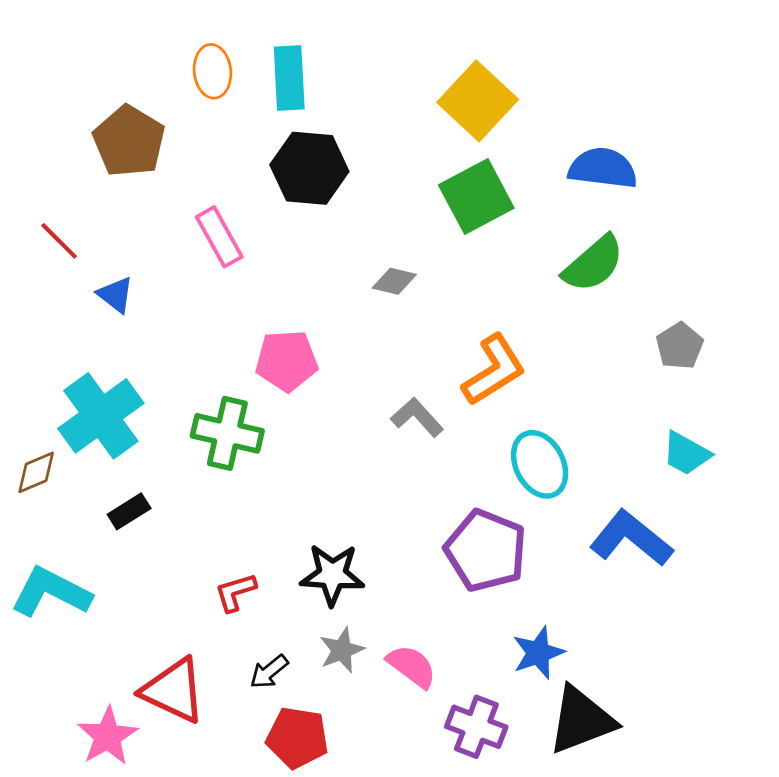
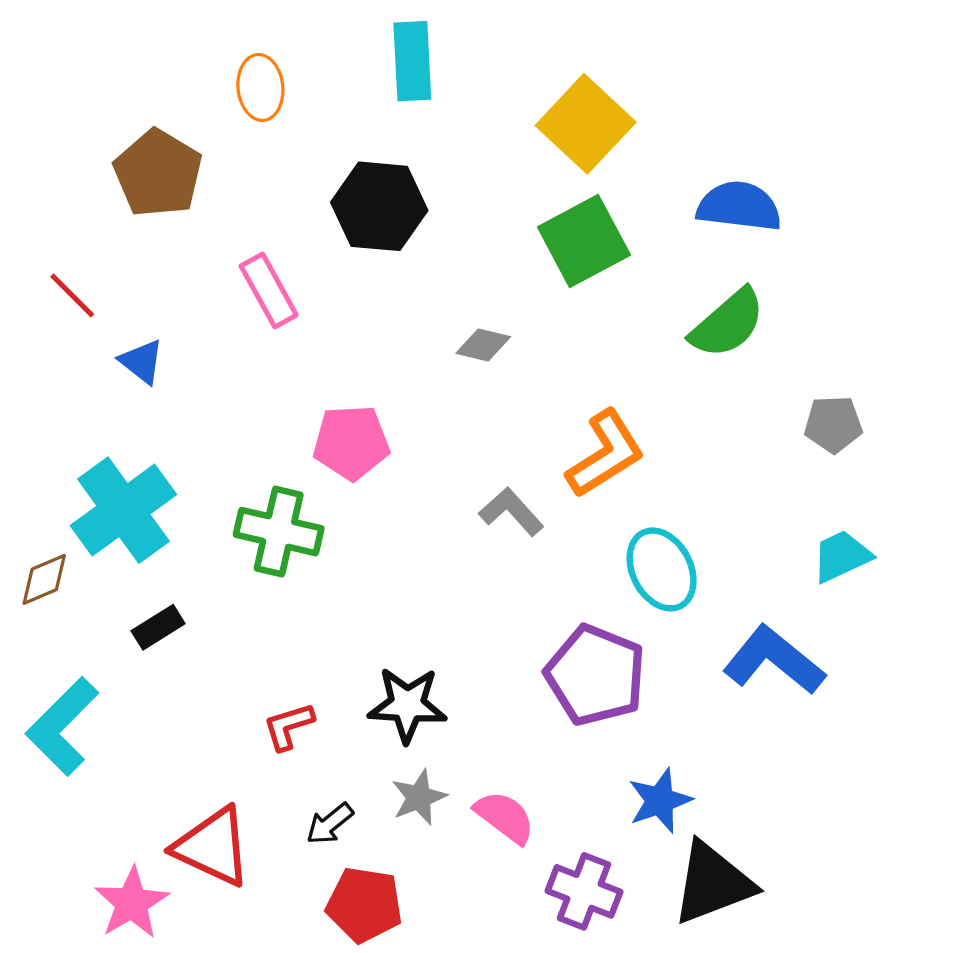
cyan rectangle: (289, 78) -> (412, 61), moved
gray pentagon: (680, 346) -> (833, 424), turned 30
cyan trapezoid: (686, 454) -> (841, 556), turned 126
cyan L-shape: (51, 592) -> (62, 726), turned -72

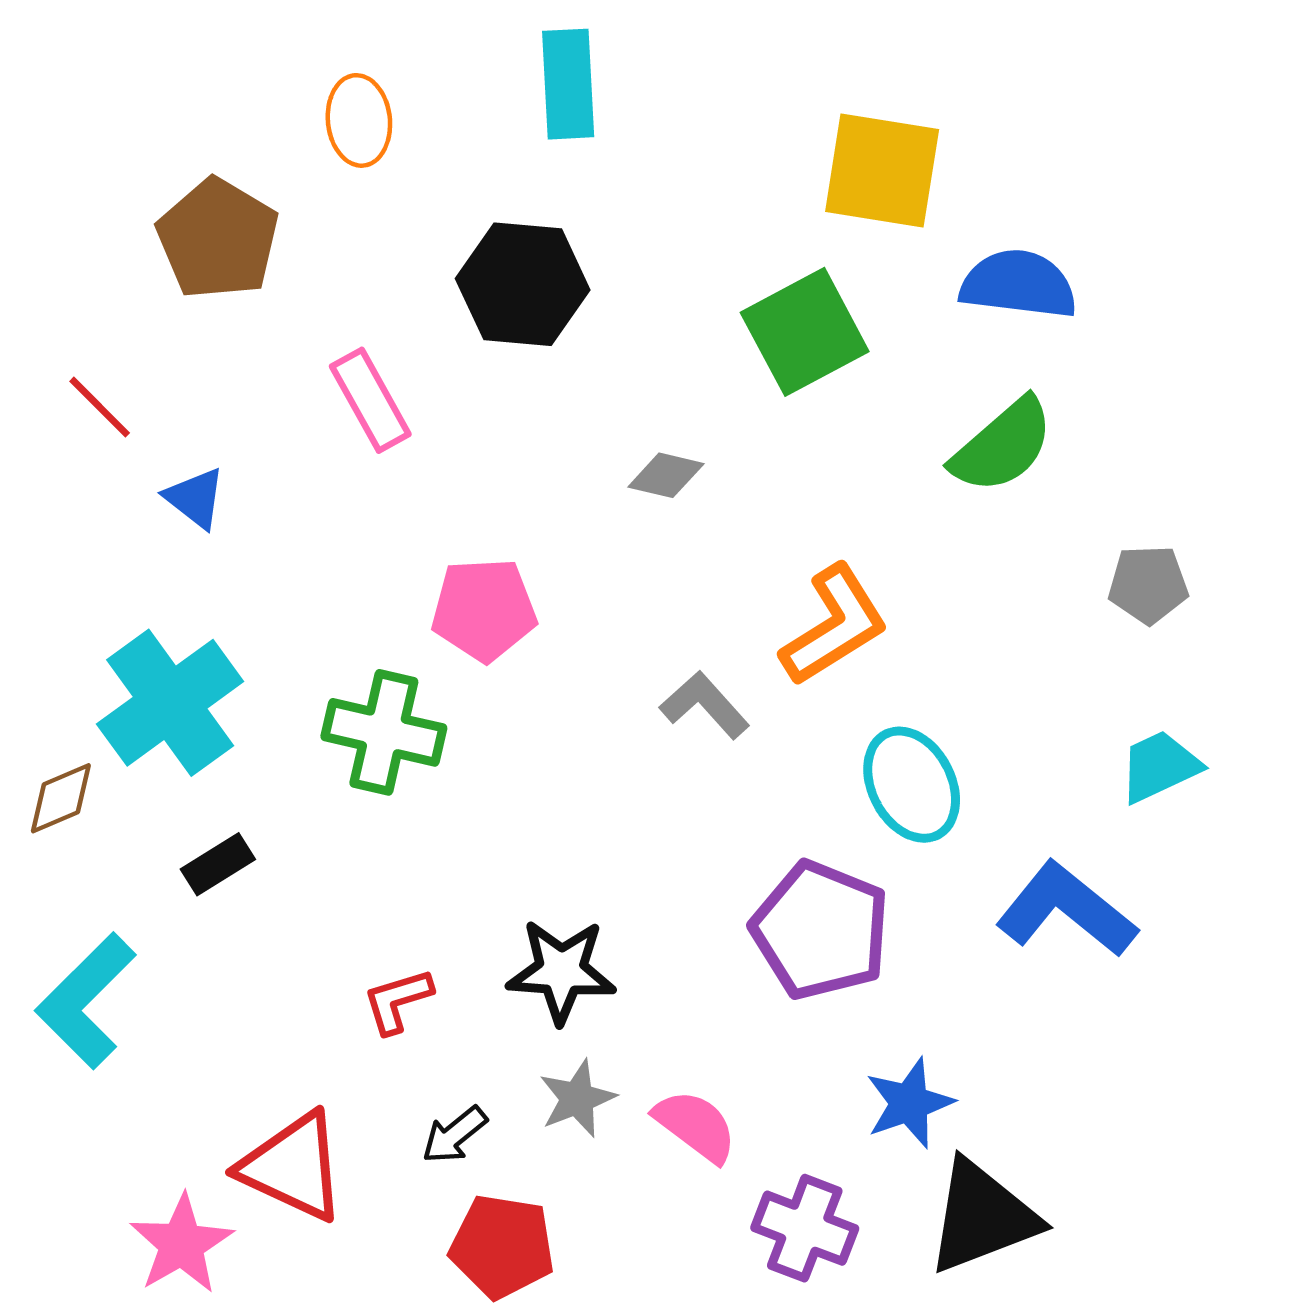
yellow square: (586, 124) -> (882, 170), moved, turned -34

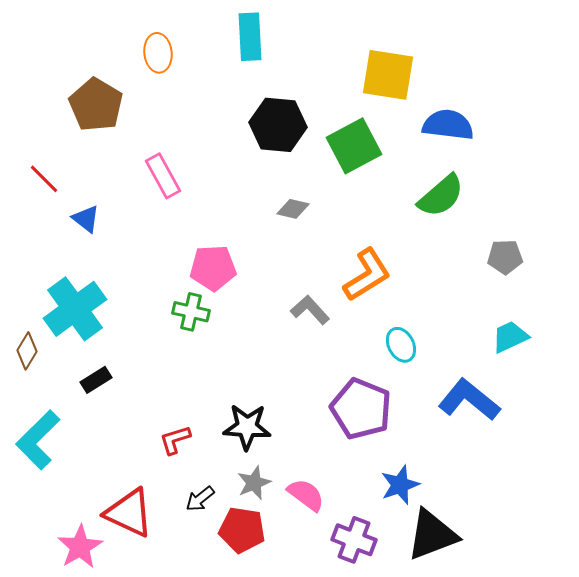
black hexagon: (523, 284) -> (278, 125), moved
green cross: (384, 732) -> (191, 312), moved, size x0.7
cyan ellipse: (912, 785) -> (401, 345), size x0.7
brown diamond: (61, 798) -> (27, 351), turned -36
red pentagon: (502, 1246) -> (242, 530), moved

